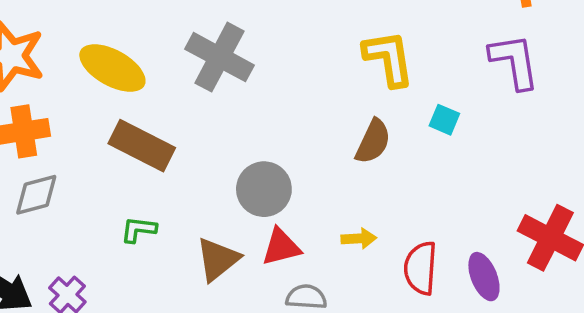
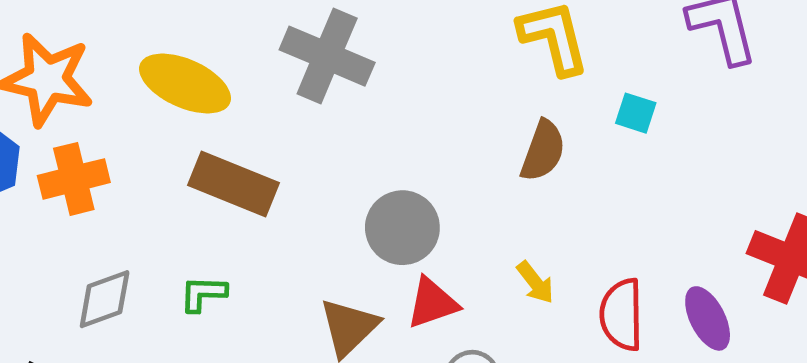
gray diamond: (36, 195) -> (105, 299), moved
green L-shape: (138, 230) -> (203, 294), moved
yellow arrow: (359, 239) -> (535, 282), turned 60

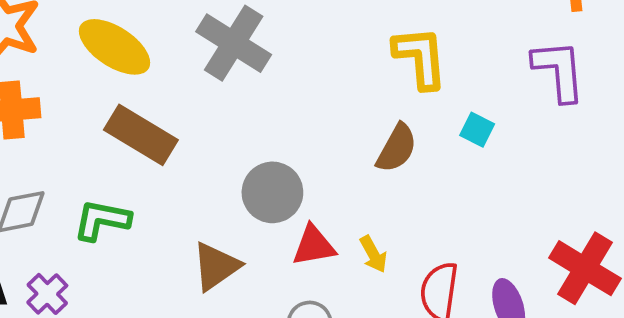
green L-shape: (203, 294) -> (102, 220), size x1.4
red triangle: (432, 303) -> (314, 246), moved

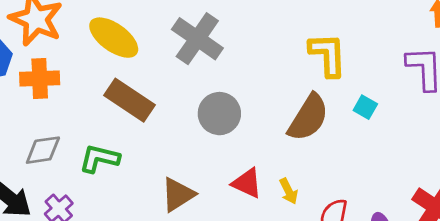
brown semicircle: (397, 148) -> (308, 118), size x1.4
gray circle: (272, 192) -> (219, 114), moved
red triangle: (314, 246) -> (247, 183), turned 32

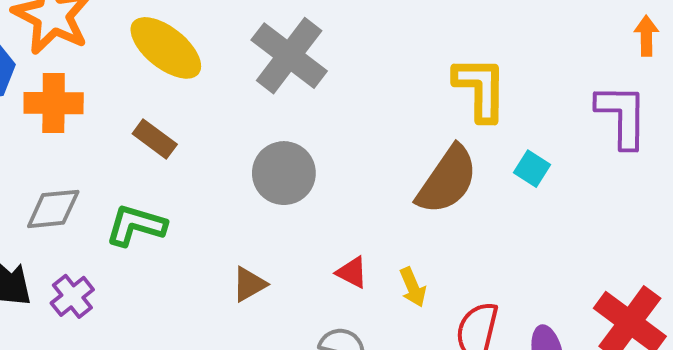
brown rectangle: (129, 100) -> (155, 139), moved, size x0.6
gray circle: (219, 114) -> (284, 173), moved
red triangle: (247, 183) -> (352, 272), size x0.7
brown triangle: (178, 195) -> (249, 284), size x0.7

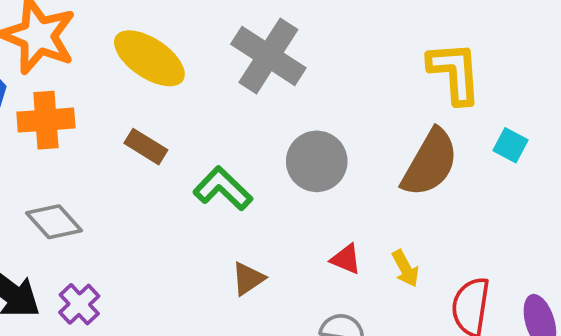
gray circle: (284, 173) -> (317, 161), moved
gray diamond: (53, 209) -> (54, 222), turned 58
green L-shape: (136, 225) -> (223, 189), moved, turned 32

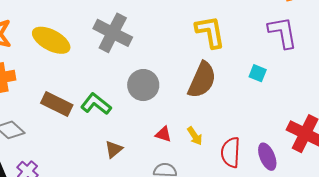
cyan square: (511, 145) -> (258, 73), moved
brown rectangle: (146, 147) -> (57, 104), moved, size x1.4

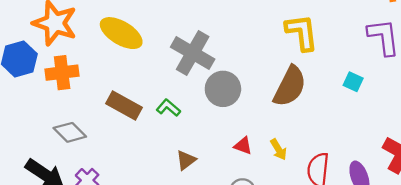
gray cross: (113, 33) -> (193, 53), moved
green L-shape: (96, 104) -> (168, 108), size x0.7

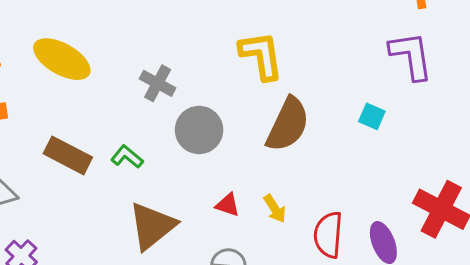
yellow L-shape: (302, 32) -> (261, 55), moved
gray cross: (193, 53) -> (158, 83), size x0.6
brown triangle: (186, 160) -> (152, 226), size x1.8

